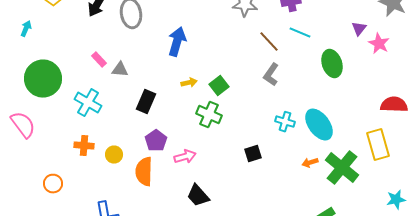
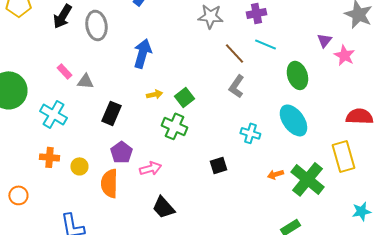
cyan ellipse: (319, 125) -> (293, 120), moved

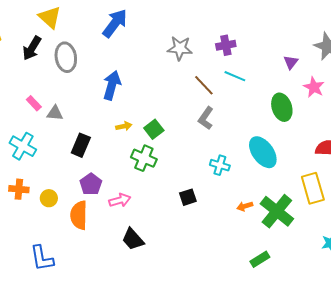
purple triangle: (324, 40) -> (291, 62), moved
green ellipse: (297, 75) -> (282, 107), moved

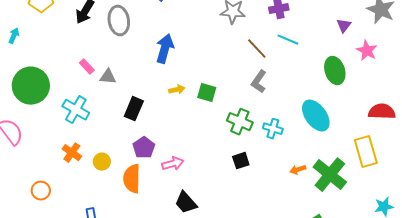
green square: (154, 129) -> (207, 93), turned -36
green cross: (144, 158) -> (240, 122), moved
orange cross: (19, 189) -> (72, 153), turned 30

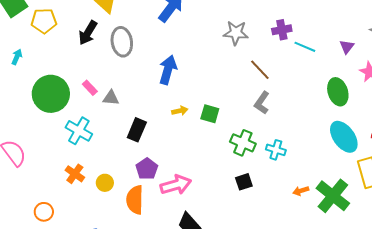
cyan line: (288, 40) -> (305, 47), moved
green circle: (31, 86) -> (51, 94), moved
cyan ellipse: (316, 116) -> (344, 137), moved
pink arrow: (173, 164) -> (176, 185), size x1.4

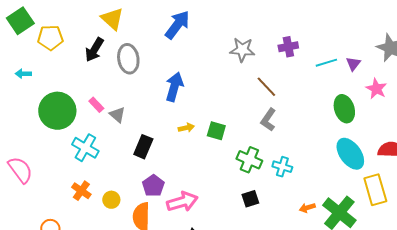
cyan line: (305, 47) -> (326, 63), moved, turned -40
cyan arrow: (17, 57) -> (23, 74), turned -112
gray triangle: (111, 98) -> (117, 115), turned 36

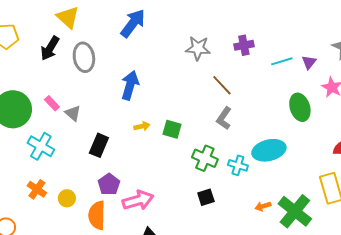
cyan ellipse: (350, 154) -> (269, 150), moved, turned -68

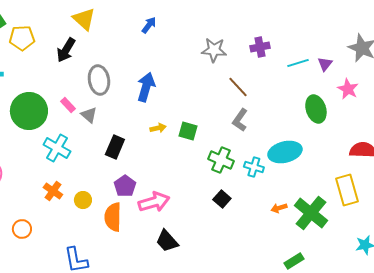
blue arrow: (133, 23) -> (149, 25), size x0.6
gray ellipse: (84, 57) -> (99, 80), moved
black square: (206, 197) -> (222, 199), turned -30

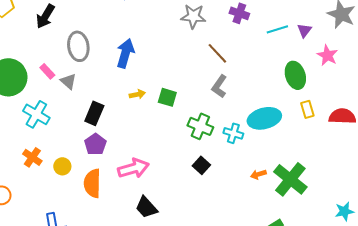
purple cross: (260, 47) -> (239, 13), turned 30
purple pentagon: (125, 186) -> (95, 144), moved
yellow rectangle: (347, 190) -> (307, 109), moved, size x0.6

